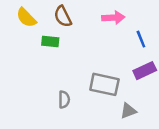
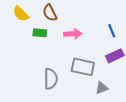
pink arrow: (113, 18) -> (73, 34), moved
gray semicircle: (64, 100) -> (51, 79), size x1.5

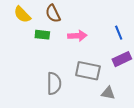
gray triangle: (102, 88) -> (108, 93), turned 32

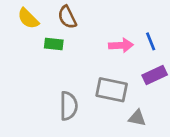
pink arrow: (77, 36) -> (121, 45), moved

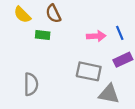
gray semicircle: (69, 106) -> (31, 84), moved
gray triangle: (137, 118) -> (109, 94), size x1.5

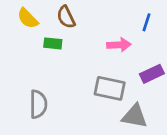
blue line: (120, 33) -> (147, 22), moved, turned 40

